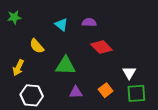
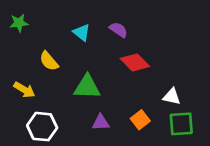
purple semicircle: (89, 22) -> (118, 30), turned 32
yellow arrow: (18, 68) -> (24, 90), turned -84
white triangle: (129, 73) -> (172, 97), turned -48

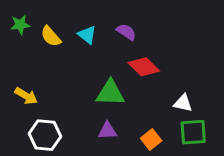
yellow semicircle: (49, 61) -> (51, 36), moved
green triangle: (87, 87) -> (110, 93), moved
orange square: (140, 120) -> (151, 139), moved

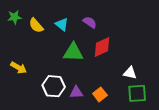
red diamond: (144, 67) -> (102, 47), turned -70
green triangle: (110, 93) -> (73, 52), moved
white hexagon: (45, 135) -> (54, 86), moved
orange square: (151, 139) -> (100, 94), moved

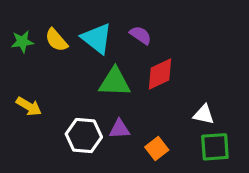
green star: (14, 17) -> (22, 42), moved
cyan triangle: (62, 24) -> (97, 38), size x1.5
purple triangle: (76, 92) -> (119, 129), moved

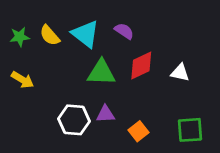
yellow arrow: (29, 106) -> (22, 80), moved
white triangle: (204, 114) -> (180, 73), moved

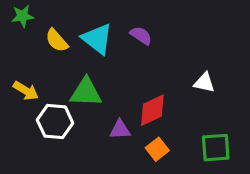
green star: (20, 37) -> (23, 16), moved
red diamond: (141, 65) -> (152, 110), moved
green triangle: (101, 73) -> (86, 92), moved
white hexagon: (74, 120) -> (55, 122), moved

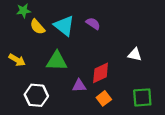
green star: (23, 16) -> (23, 11), moved
white hexagon: (55, 122) -> (36, 95), moved

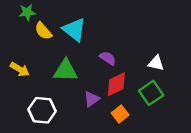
purple semicircle: (93, 24) -> (108, 58), moved
purple triangle: (79, 86) -> (92, 99), turned -32
green square: (142, 97) -> (151, 93), moved, turned -30

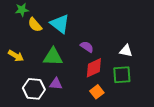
green square: (151, 93) -> (122, 75), turned 30
purple triangle: (92, 99) -> (56, 84), moved, turned 40

